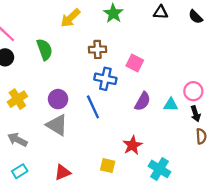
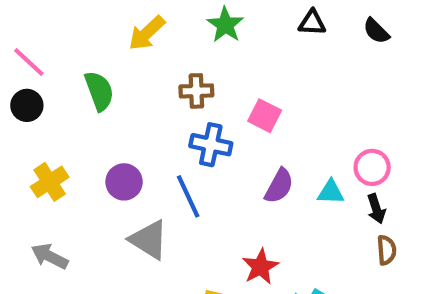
gray triangle: (57, 125) -> (149, 240), moved

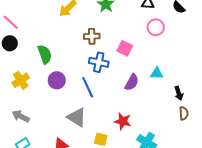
green semicircle: (99, 91) -> (45, 54), moved
pink circle: (372, 167) -> (156, 27), moved
cyan triangle: (331, 192) -> (157, 73), moved
gray triangle: (149, 240) -> (77, 117), moved
red star: (260, 267) -> (123, 121), turned -30

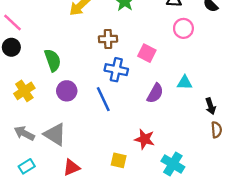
gray triangle: (77, 117) -> (55, 134), moved

